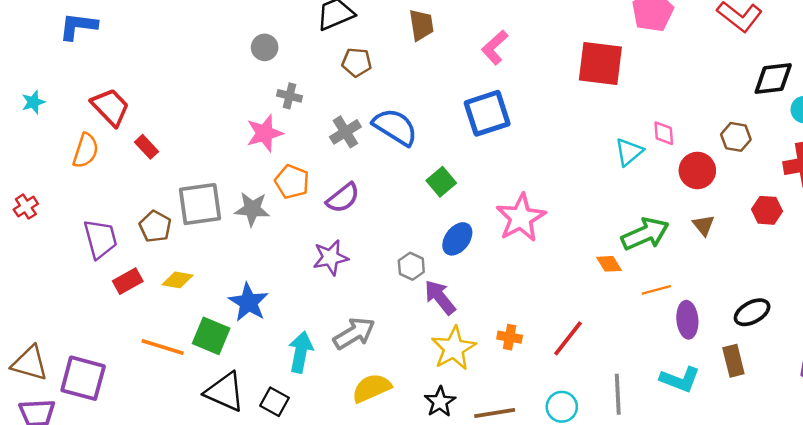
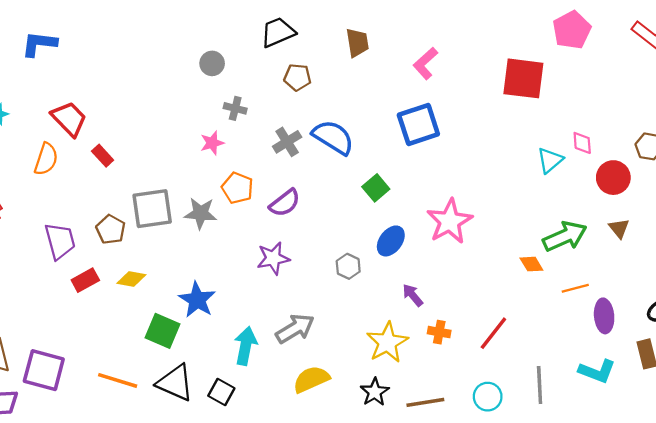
pink star: (265, 133) -> (212, 143), size x0.7
purple arrow: (440, 297) -> (413, 295), moved, size x0.7
orange line: (163, 347) -> (118, 380), moved

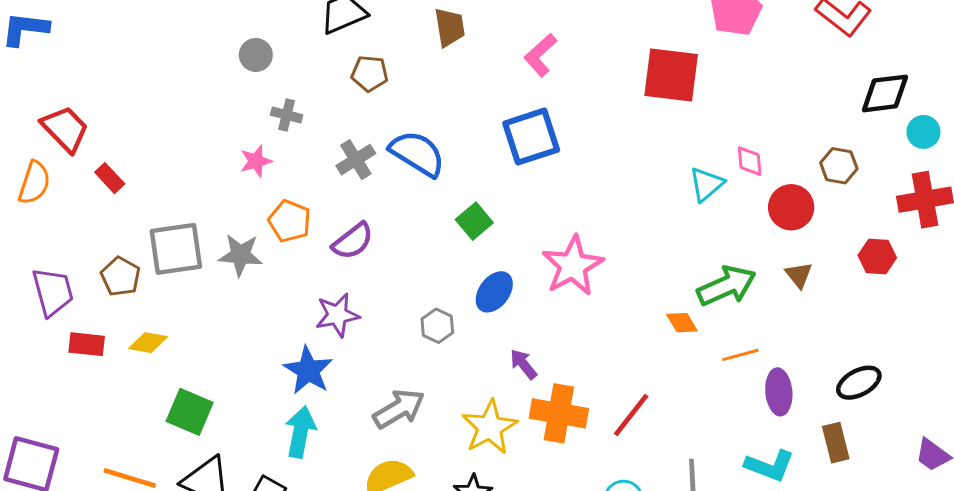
red rectangle: (85, 280) -> (87, 344), turned 35
blue star: (197, 300) -> (308, 370), moved
gray arrow: (295, 329) -> (399, 409), moved
orange cross: (439, 332) -> (559, 413), size x1.8

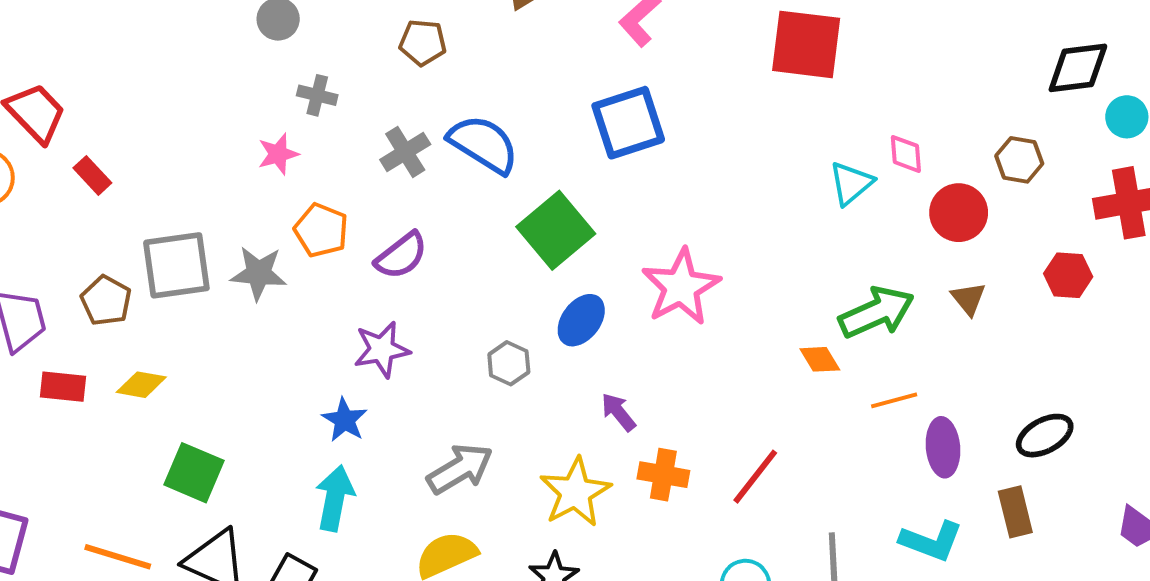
green square: (474, 221) -> (556, 230), size x1.6
blue star: (308, 370) -> (345, 420), size x0.7
orange cross: (559, 413) -> (663, 475), size x0.7

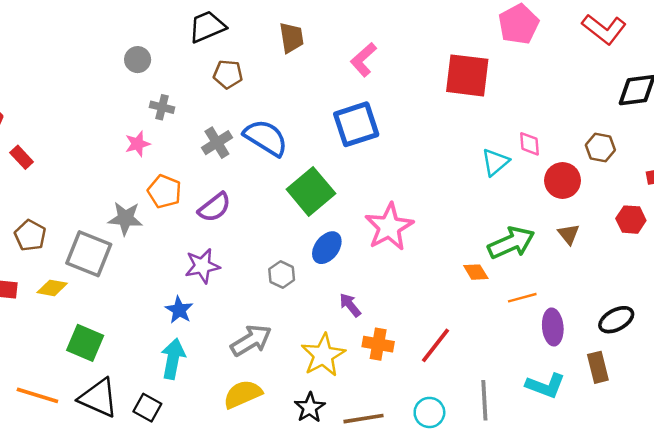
gray square: (176, 265) -> (89, 254), moved, turned 30

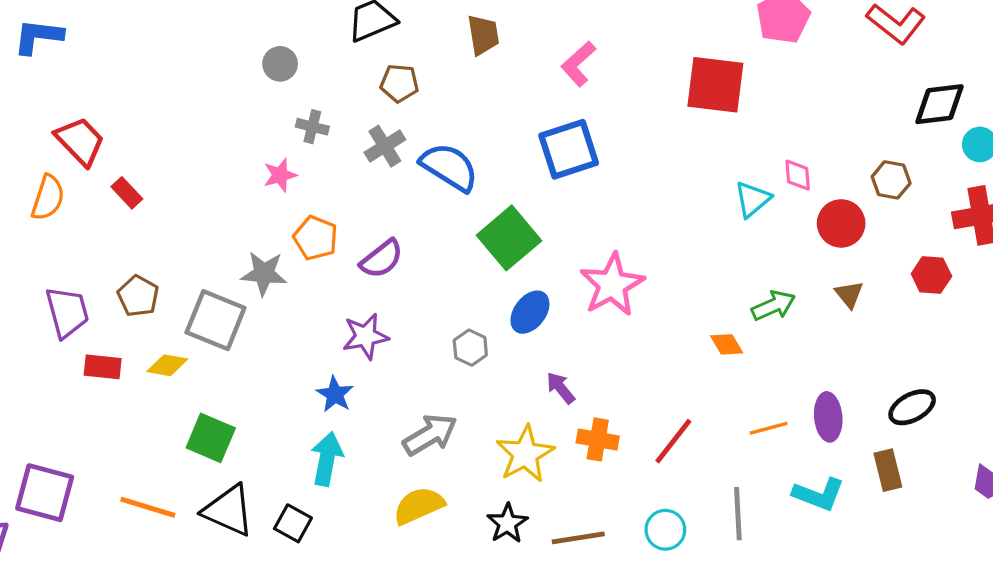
gray cross: (217, 143) -> (385, 146), moved
green arrow: (511, 243) -> (773, 306), size x0.7
orange line: (522, 298) -> (769, 428), moved

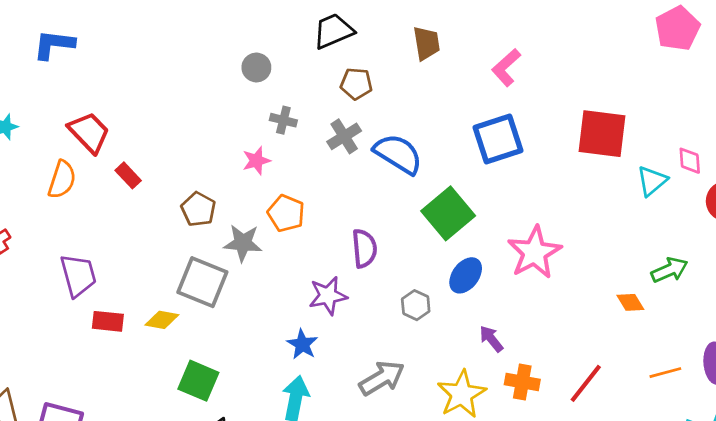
red square: (715, 85) -> (602, 134), moved
purple semicircle: (382, 259) -> (364, 248), moved, turned -57
brown pentagon: (138, 296) -> (198, 209), moved

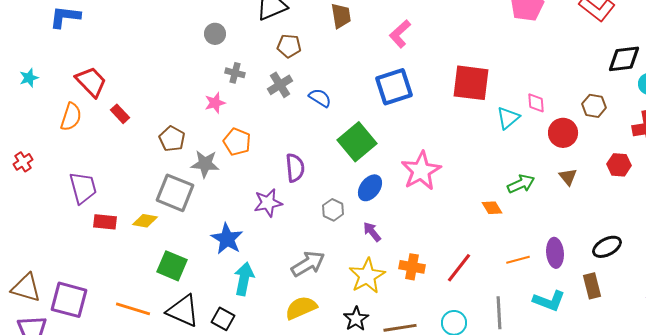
blue semicircle: (398, 154) -> (320, 98), size x0.6
purple arrow: (491, 339) -> (372, 232), moved
blue star: (302, 344) -> (227, 239), moved, size x1.4

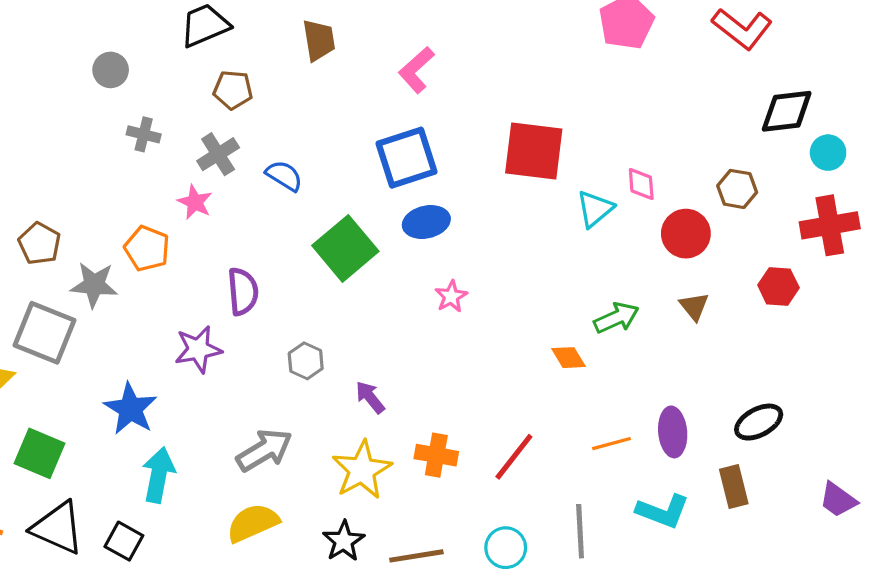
pink star: (215, 103) -> (195, 202), moved, turned -30
pink star: (421, 171) -> (451, 296), size x0.5
blue ellipse: (370, 188) -> (426, 222), moved, turned 40

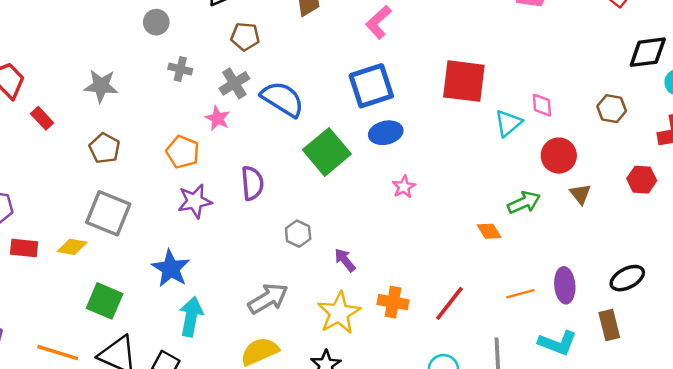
blue semicircle: (284, 176) -> (282, 99), size x1.6
red circle: (686, 234) -> (559, 156), moved
gray star: (94, 285) -> (101, 86), moved
purple star: (198, 349) -> (195, 201), moved

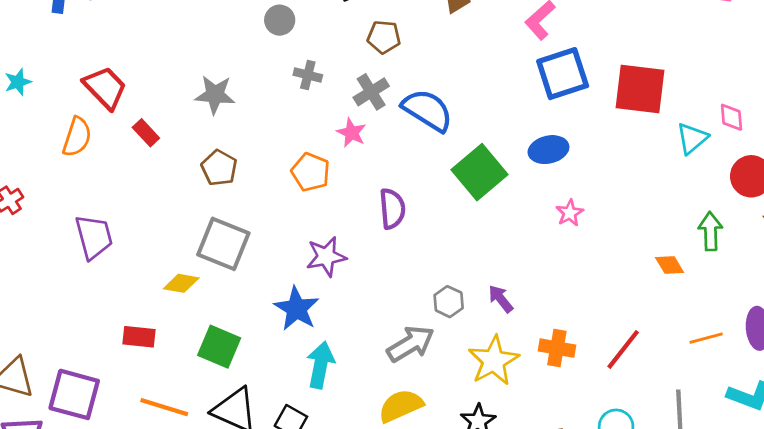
blue square: (371, 86) -> (563, 74), moved
purple star: (195, 201) -> (326, 257), moved
green arrow: (524, 202) -> (710, 231), turned -68
gray hexagon: (298, 234) -> (449, 302), moved
red rectangle: (24, 248) -> (139, 337), moved

